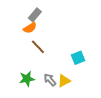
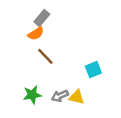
gray arrow: (50, 80) -> (60, 96), turned -72
yellow triangle: (64, 81) -> (77, 97), turned 40

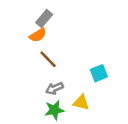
green star: (32, 95) -> (54, 110), moved
gray arrow: (60, 96) -> (54, 88), moved

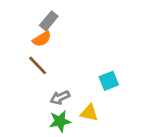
brown line: (48, 59) -> (38, 65), moved

